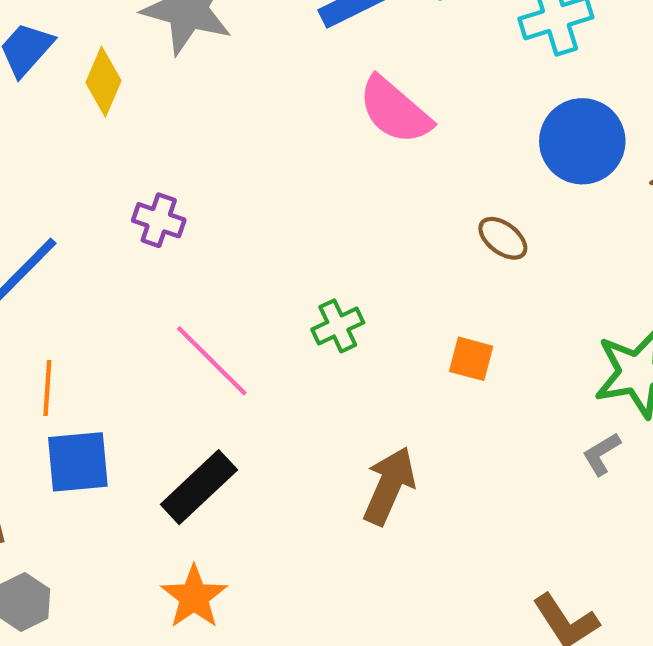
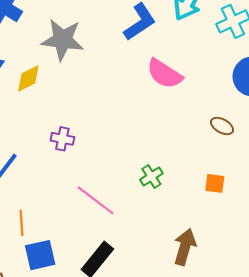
yellow diamond: (103, 82) -> (28, 78), turned 48

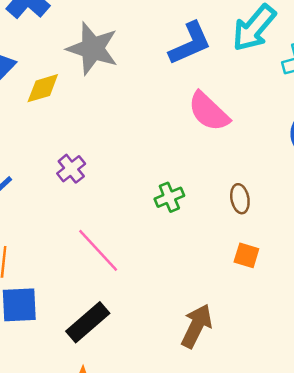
brown ellipse: (222, 126) -> (240, 199), moved, turned 40
purple cross: (62, 139) -> (71, 169), turned 30
green cross: (151, 177) -> (169, 197), moved

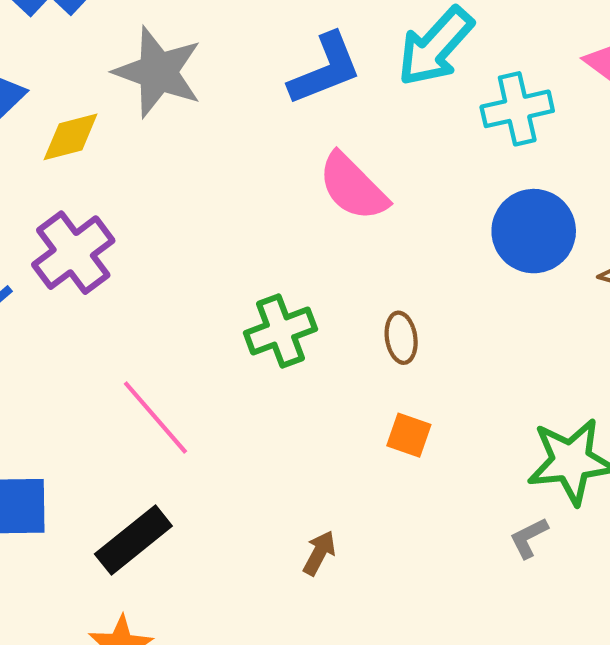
purple cross: (71, 169) -> (73, 253), moved, size x1.6
green cross: (169, 197) -> (280, 331), size x1.4
brown arrow: (197, 326) -> (319, 553), size x0.6

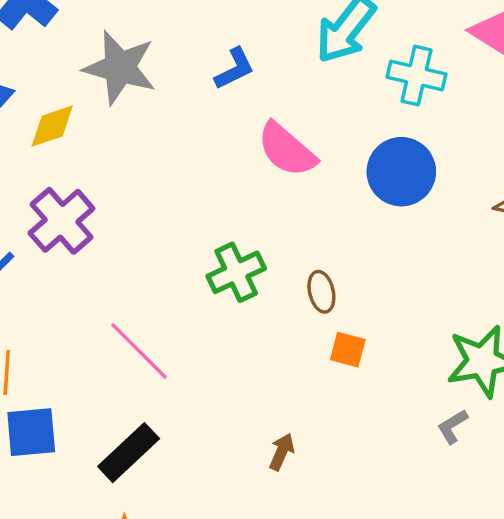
blue L-shape: (325, 69) -> (235, 69), moved, size x0.7
cyan cross: (517, 109) -> (416, 76), turned 30
blue circle: (534, 231) -> (401, 172), moved
brown ellipse: (401, 338) -> (321, 292), moved

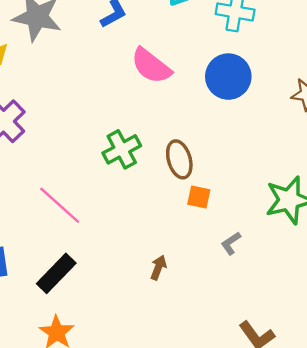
brown ellipse: (321, 292) -> (179, 159), size x1.4
gray L-shape: (452, 426) -> (231, 243), moved

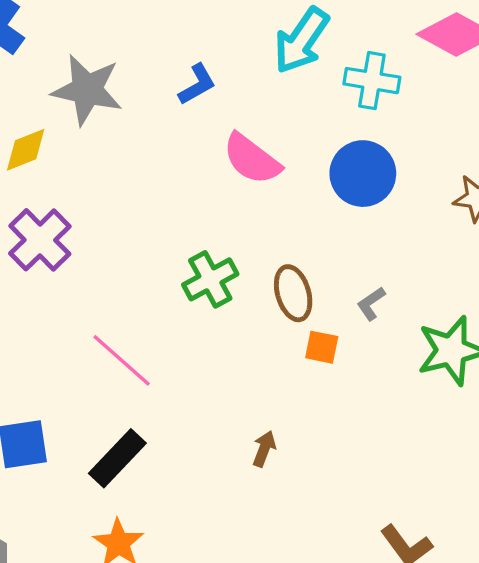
gray L-shape: (231, 243) -> (371, 304), moved

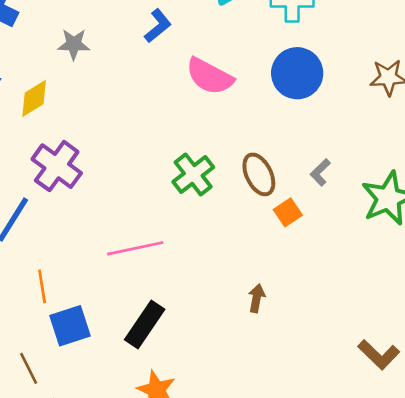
gray star: (87, 90) -> (74, 44), size x0.6
orange square: (322, 347) -> (288, 212), turned -36
pink line: (122, 360) -> (135, 248), turned -44

